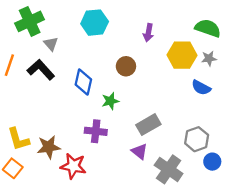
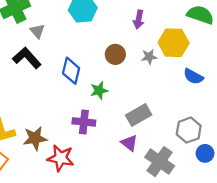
gray star: (209, 58) -> (149, 57), moved

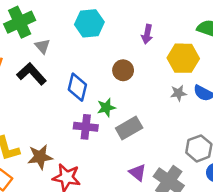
gray star: (149, 57) -> (178, 93), moved
gray rectangle: (139, 115) -> (129, 128), moved
purple cross: (84, 122) -> (86, 127), moved
purple triangle: (129, 143) -> (137, 173), moved

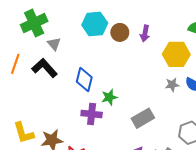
brown circle: (123, 70) -> (120, 32), moved
gray rectangle: (129, 128) -> (143, 118), moved

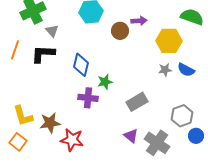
brown circle: (120, 32) -> (120, 31), moved
purple arrow: (145, 33) -> (139, 21), turned -105
black L-shape: (45, 68) -> (43, 54), turned -45

